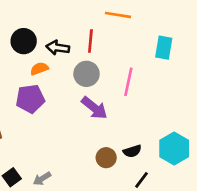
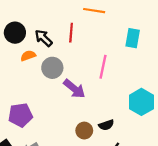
black arrow: (58, 48) -> (44, 38), turned 36
gray circle: (86, 74) -> (52, 68), moved
purple pentagon: (30, 99) -> (20, 115), moved
cyan hexagon: (174, 149) -> (141, 102), moved

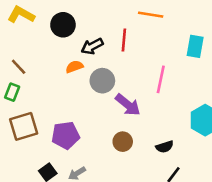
black circle: (15, 33) -> (63, 25), moved
black arrow: (44, 38) -> (92, 46), turned -72
brown circle: (84, 131) -> (123, 142), moved

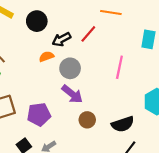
red line: (124, 40) -> (88, 34), turned 36
purple arrow: (128, 105) -> (72, 94), moved
black semicircle: (165, 147) -> (123, 124), size x1.5

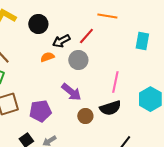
pink line: (119, 67) -> (115, 82), moved
gray circle: (70, 68) -> (78, 60), moved
black semicircle: (123, 124) -> (110, 108), moved

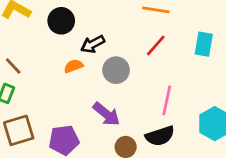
red line: (86, 36) -> (156, 45), moved

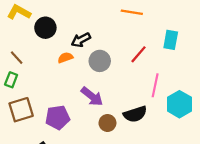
black circle: (61, 21) -> (45, 28), moved
red line: (156, 45) -> (139, 54), moved
pink line: (167, 100) -> (155, 85), moved

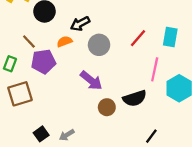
cyan rectangle: (171, 40) -> (170, 37), moved
brown line: (17, 58) -> (29, 42), moved
purple pentagon: (58, 117) -> (43, 62), moved

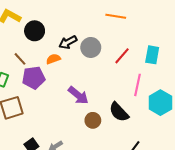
gray circle: (99, 45) -> (91, 47), moved
black semicircle: (135, 98) -> (119, 112), turned 65

